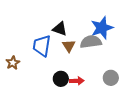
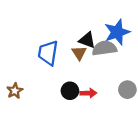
black triangle: (60, 29) -> (87, 40), moved
brown star: (13, 63) -> (15, 91), moved

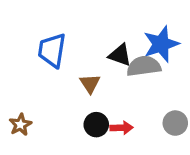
blue trapezoid: (48, 53) -> (52, 50), moved
brown triangle: (79, 53) -> (90, 84), moved

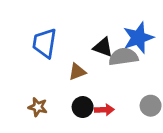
brown triangle: (90, 84) -> (77, 72), turned 42
brown star: (20, 125) -> (38, 107), moved, turned -30

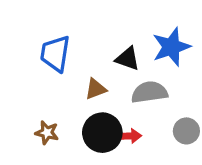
gray semicircle: (123, 57) -> (149, 92), moved
black circle: (83, 107) -> (102, 133), size x1.5

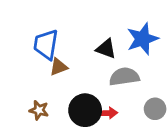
brown triangle: (96, 89) -> (59, 67), moved

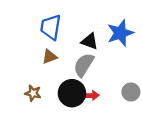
blue trapezoid: (46, 44) -> (51, 27), moved
gray semicircle: (124, 77) -> (84, 65), moved, turned -50

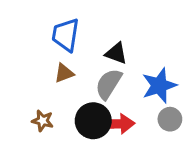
blue star: (120, 33) -> (159, 85), moved
red arrow: (91, 96) -> (118, 124), size x1.5

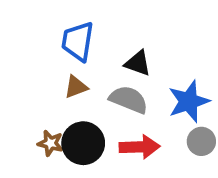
gray semicircle: (109, 84) -> (129, 100), turned 80
black circle: (93, 121) -> (83, 143), moved

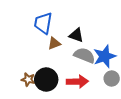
brown triangle: (76, 87) -> (54, 43), moved
gray semicircle: (129, 100) -> (84, 55), moved

